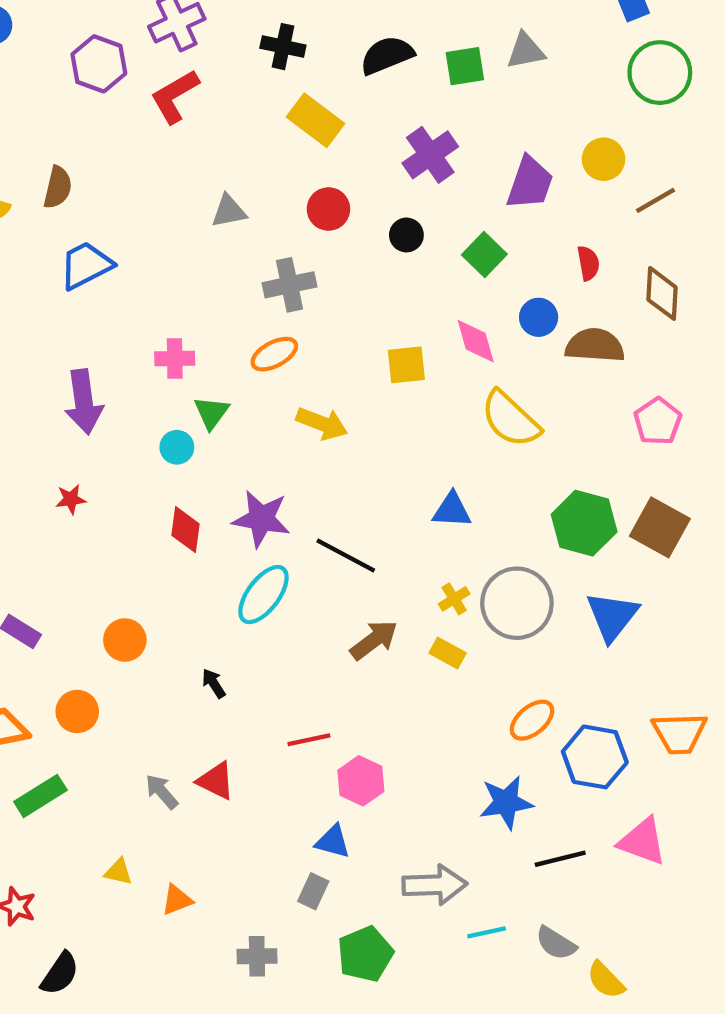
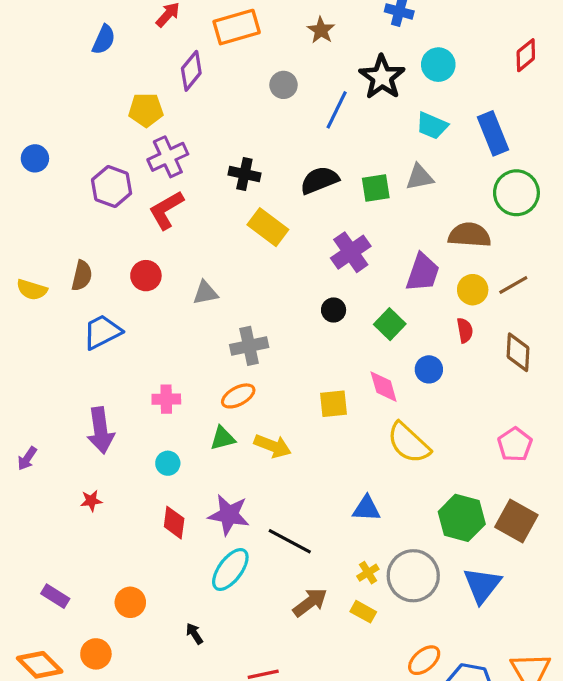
yellow circle: (604, 159) -> (473, 290), moved
red circle: (328, 209) -> (146, 276), moved
brown semicircle: (595, 345) -> (470, 235), moved
green triangle: (211, 413) -> (223, 438), moved, turned 40

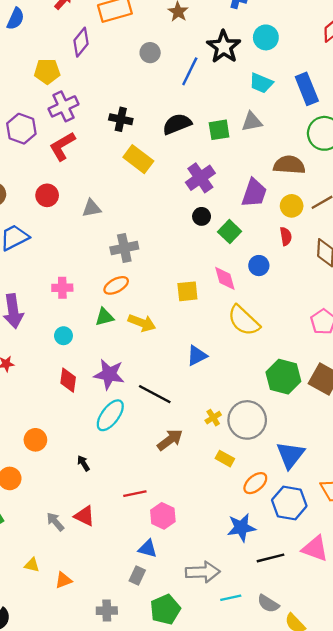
black circle: (334, 310) -> (202, 216), moved
blue triangle: (366, 509) -> (197, 356), moved, turned -30
blue triangle: (482, 585) -> (290, 455), moved
yellow rectangle: (363, 612) -> (225, 459), moved

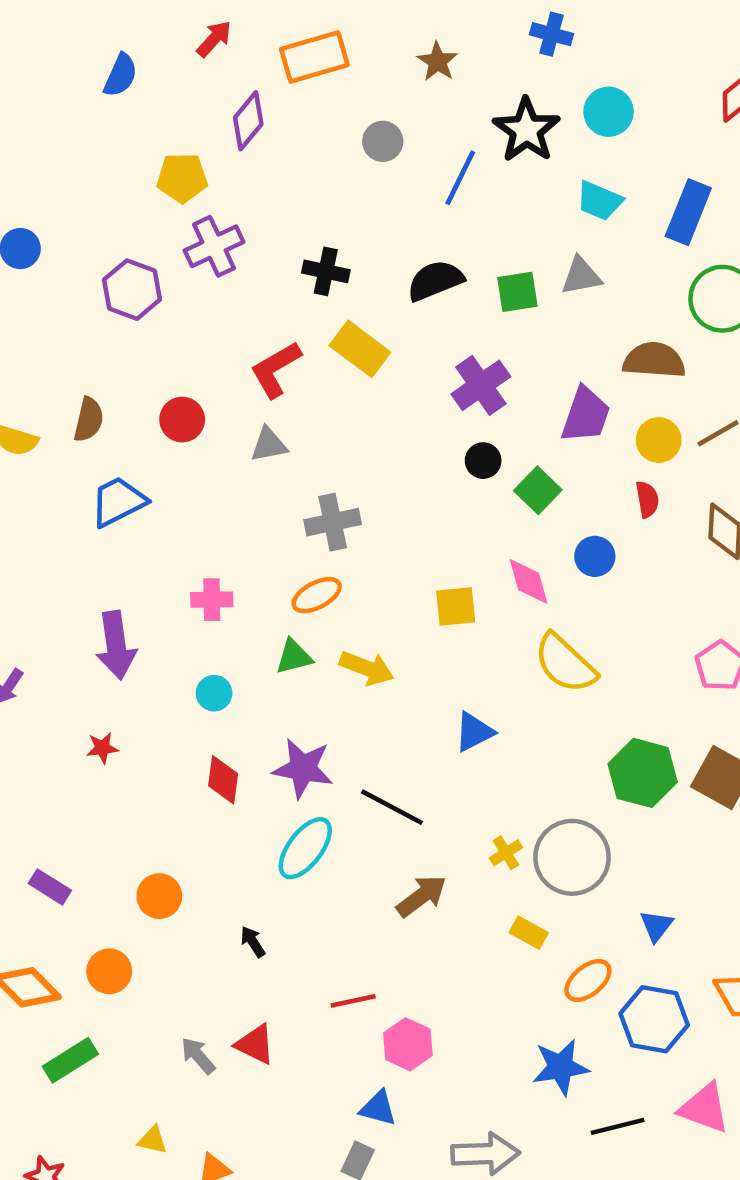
blue rectangle: (307, 89) -> (688, 212), turned 44
red L-shape: (62, 146) -> (276, 369), moved
blue triangle: (290, 455) -> (656, 926), size x0.6

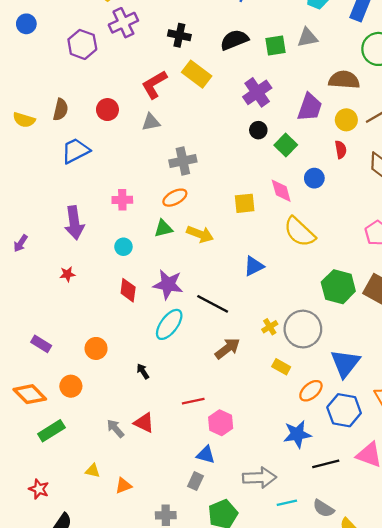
blue triangle: (656, 926) -> (345, 363), size x1.8

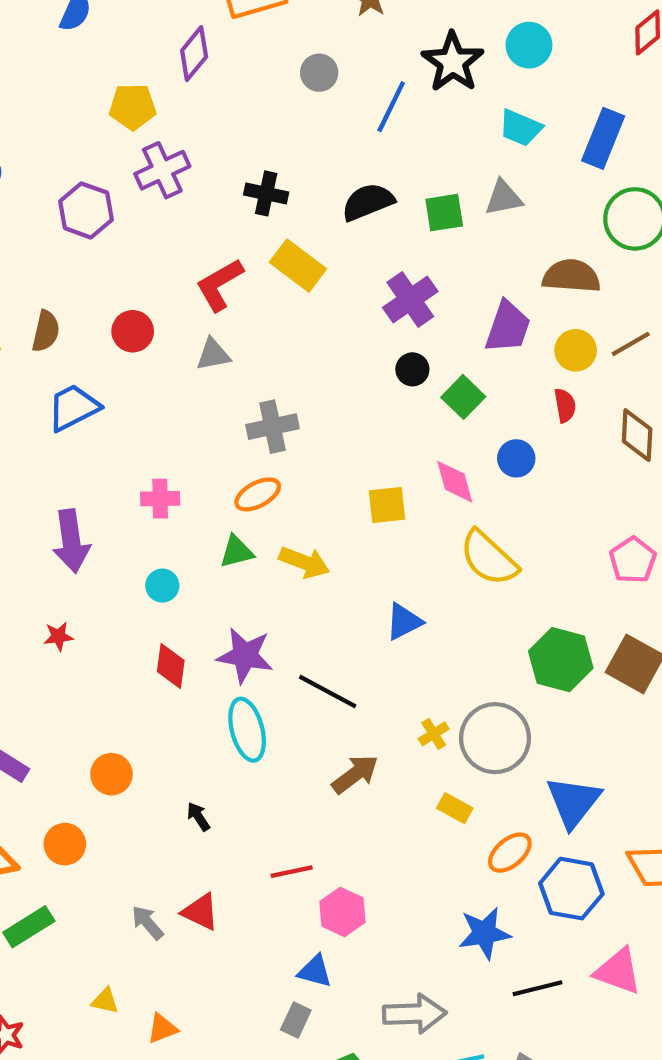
cyan ellipse: (169, 324) -> (247, 730), turned -52

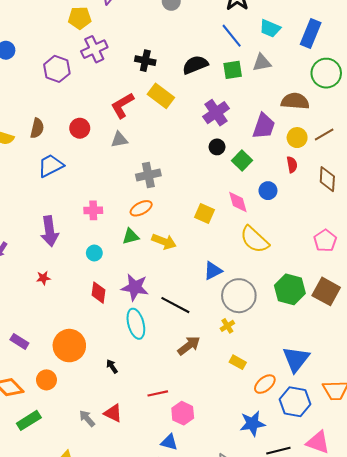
blue line: (391, 107) -> (232, 36), moved, turned -65
yellow square: (387, 505) -> (205, 213), turned 30
gray circle: (495, 738) -> (239, 296), moved
orange circle: (111, 774) -> (69, 346), size x1.6

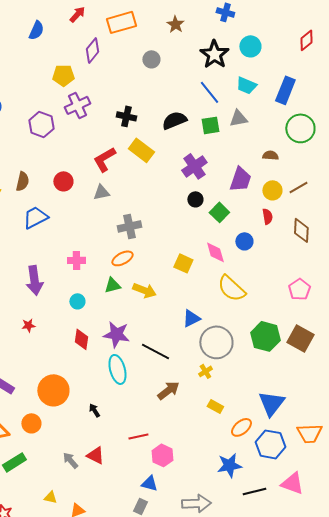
brown semicircle: (295, 101) -> (270, 155), size x0.6

